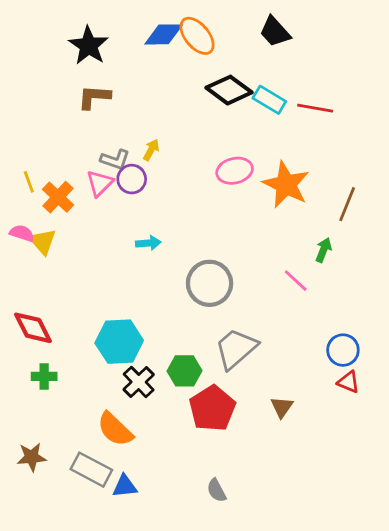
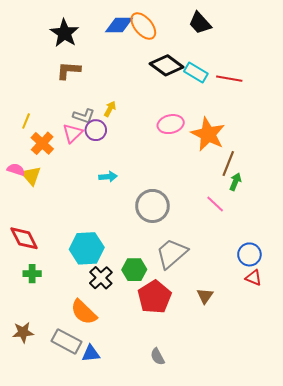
yellow line: (29, 182) -> (26, 121), moved, turned 42
brown line: (347, 204) -> (228, 163), moved

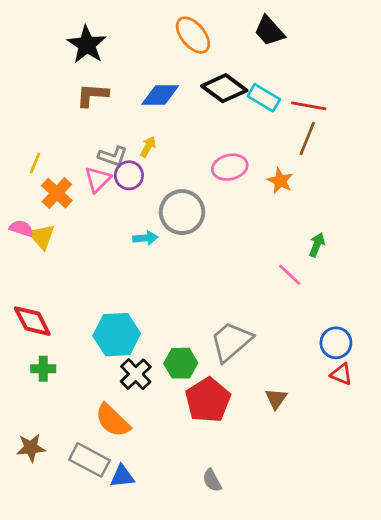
blue diamond: (119, 25) -> (160, 95), moved
orange star: (208, 134) -> (280, 181), size x0.6
brown line: (228, 163) -> (307, 139), moved
gray circle: (152, 206) -> (182, 212), moved

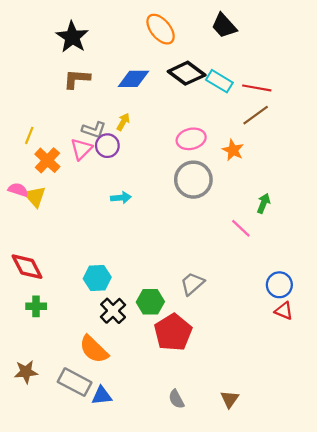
brown line: (307, 139) -> (256, 115), turned 32
gray circle: (182, 212) -> (193, 180), moved
cyan hexagon: (117, 335) -> (97, 278), size x0.7
gray trapezoid: (231, 341) -> (192, 284), size x0.7
brown triangle: (276, 399) -> (230, 399), moved

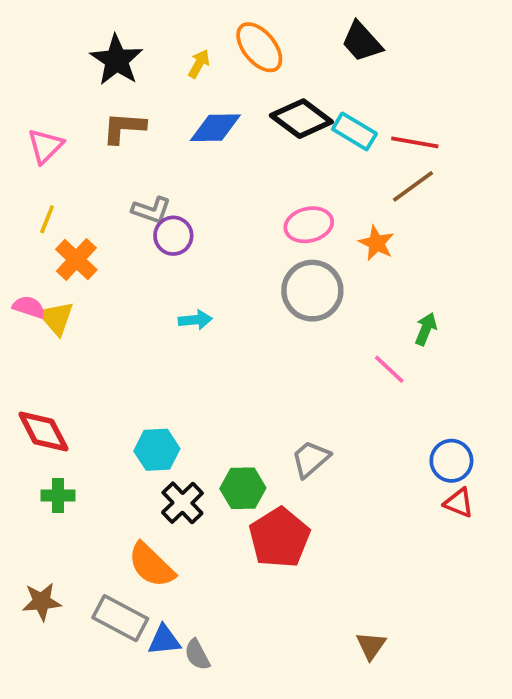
yellow arrow: (123, 122) -> (199, 64), moved
pink triangle: (81, 149) -> (45, 146), moved
gray semicircle: (176, 399) -> (197, 655), moved

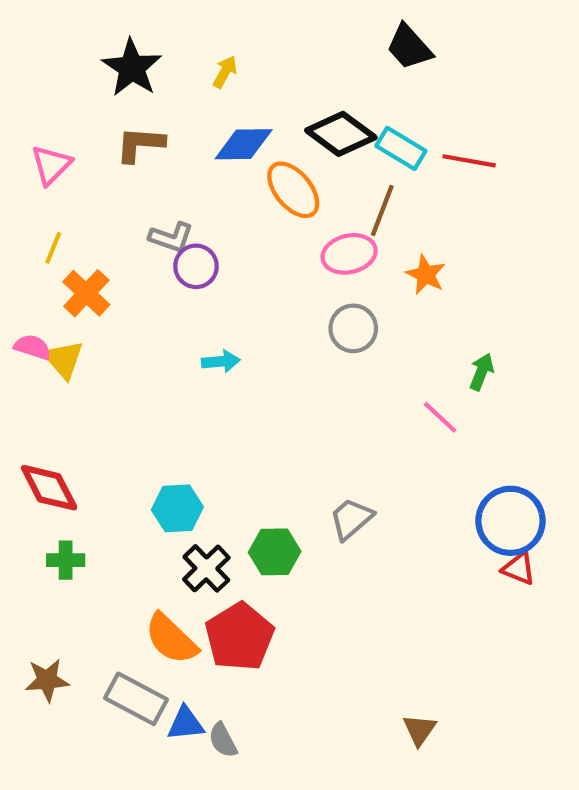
orange ellipse: (259, 47) -> (293, 190), moved
brown line: (413, 186) -> (382, 210), moved, turned -33
gray circle: (312, 291) -> (353, 328), size x0.7
blue circle: (451, 461) -> (511, 521), size x1.4
red pentagon: (279, 538) -> (239, 637), moved

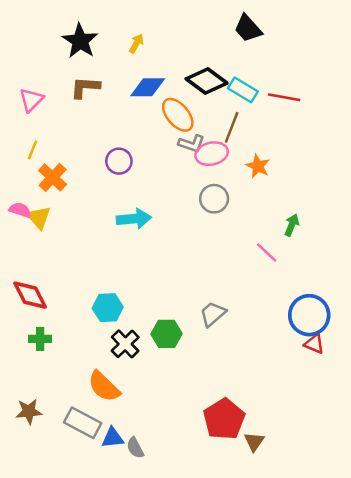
gray L-shape: (171, 237) -> (192, 144), moved
cyan arrow: (221, 362) -> (134, 219), size x1.5
red pentagon: (239, 637) -> (224, 419), moved

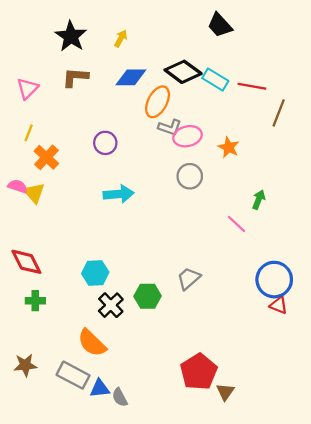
orange ellipse: (178, 115) -> (158, 102), turned 68
brown line: (232, 127) -> (279, 113), moved

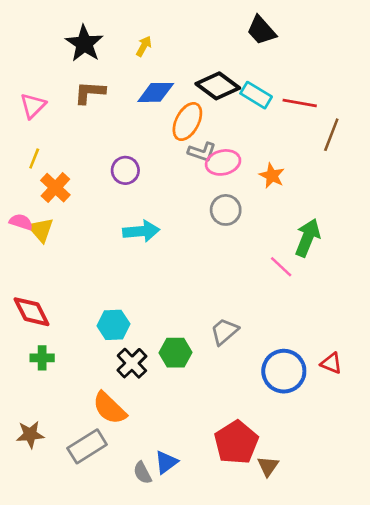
green arrow: (259, 200) -> (308, 238), size x1.6
blue circle: (274, 280) -> (284, 371), moved
gray rectangle: (73, 375) -> (87, 446), turned -60
blue triangle: (100, 388) -> (166, 462), moved, turned -30

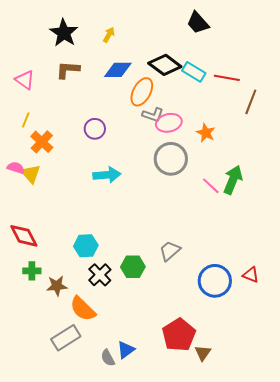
pink triangle: (33, 106) -> (25, 80), turned -40
gray circle: (226, 210) -> (171, 159), size x1.4
pink line: (281, 267) -> (211, 186), moved
brown star: (30, 435) -> (57, 286), moved

